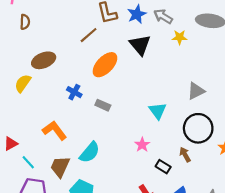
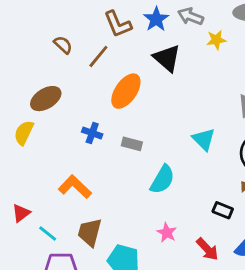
brown semicircle: (25, 22) -> (63, 45), moved, turned -40
pink star: (142, 145) -> (167, 233), moved
cyan semicircle: (90, 152) -> (162, 180), moved

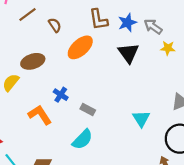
brown line: (98, 56) -> (27, 15), moved
orange ellipse: (126, 91) -> (80, 47), moved
cyan semicircle: (162, 180) -> (82, 139), moved
orange L-shape: (75, 187) -> (40, 115), moved

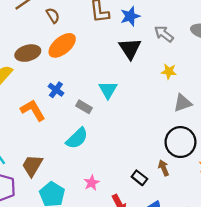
gray arrow: (153, 27) -> (164, 34), moved
orange ellipse: (80, 47) -> (62, 45), moved
yellow star: (168, 48) -> (169, 71), moved
cyan triangle: (141, 119) -> (108, 90), moved

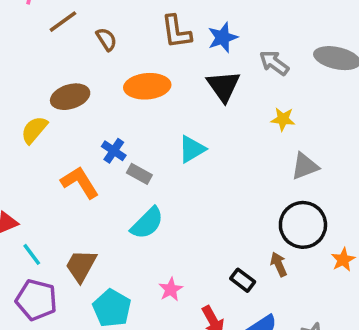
orange ellipse: (62, 45) -> (147, 86), moved, turned 36
cyan triangle: (108, 90) -> (192, 149), turned 30
gray rectangle: (84, 107) -> (139, 174), moved

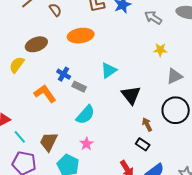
black triangle: (223, 86) -> (131, 95), moved
brown arrow: (279, 264) -> (147, 124), moved
pink star: (171, 289) -> (87, 144), moved

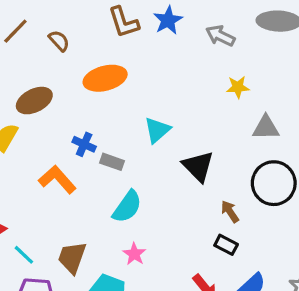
gray triangle: (175, 76) -> (266, 128), turned 30

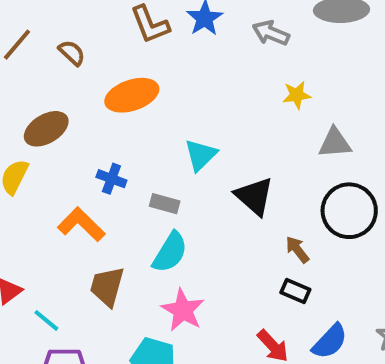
gray rectangle: (112, 162) -> (165, 204), moved
pink star: (134, 254) -> (183, 310), size x1.5
brown trapezoid: (72, 257) -> (107, 286), moved

